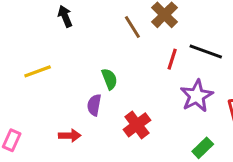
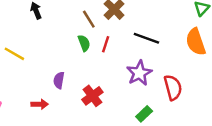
red line: (172, 59) -> (106, 44), moved
yellow line: (38, 71) -> (14, 54), turned 50
green semicircle: (109, 79) -> (84, 43), moved

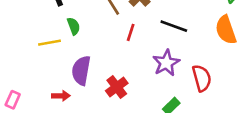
green semicircle: (84, 43) -> (74, 26), moved
yellow line: (14, 54) -> (49, 43), moved, turned -40
purple semicircle: (59, 80) -> (81, 70), size x1.6

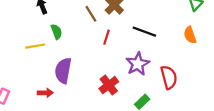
orange semicircle: (226, 30) -> (190, 35), size x0.7
red cross: (117, 87) -> (109, 85), moved

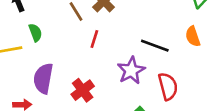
black line: (144, 32) -> (155, 46), moved
red cross: (109, 85) -> (83, 90), moved

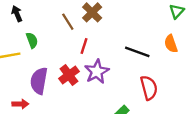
purple star: (131, 71) -> (97, 72), moved
red cross: (83, 90) -> (69, 75), moved

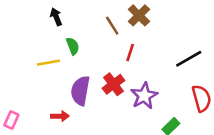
black line: (137, 52) -> (189, 59), turned -50
purple star: (97, 72) -> (144, 96), moved

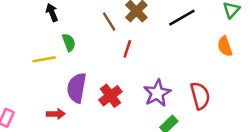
black line: (189, 59) -> (182, 18), moved
red cross: (113, 84) -> (110, 96), moved
purple star: (144, 96) -> (157, 93), moved

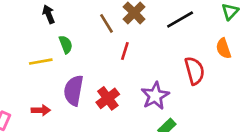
red semicircle: (200, 96) -> (195, 71), moved
red arrow: (56, 114) -> (41, 110), moved

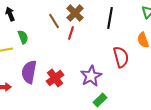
black line: (180, 19) -> (110, 18), turned -50
red line: (125, 51) -> (71, 33), moved

